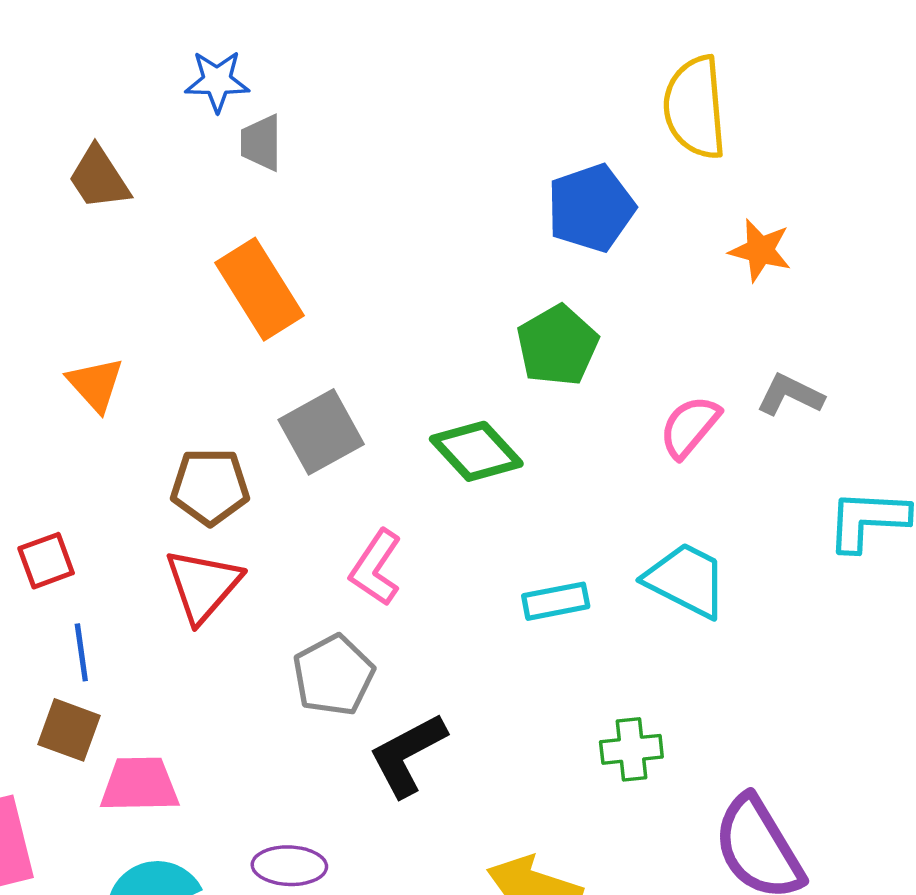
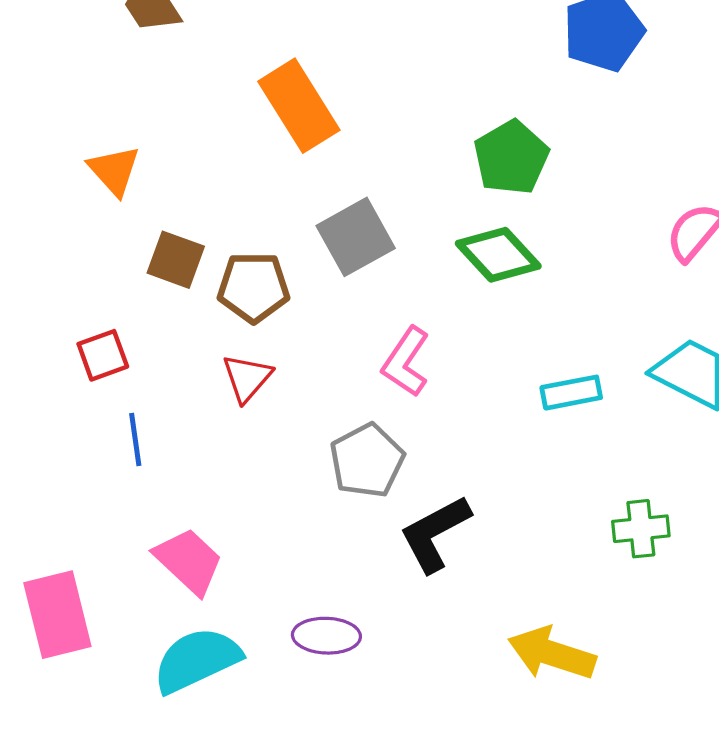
green pentagon: (557, 346) -> (511, 158), moved
orange triangle: (95, 384) -> (114, 171), moved
red triangle: (203, 585) -> (247, 378), size x0.7
brown square: (69, 730) -> (176, 260), moved
pink trapezoid: (140, 785) -> (189, 561), turned 44

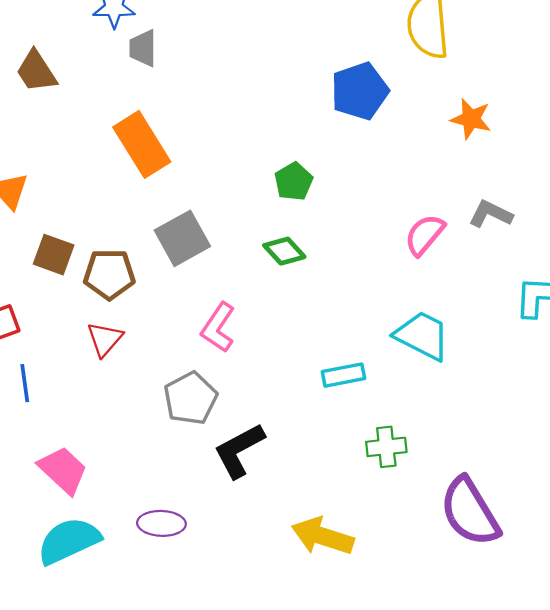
green pentagon: (511, 158) -> (294, 181), size x0.7
green diamond: (498, 255) -> (284, 251), size x0.7
cyan rectangle: (571, 393) -> (343, 375), moved

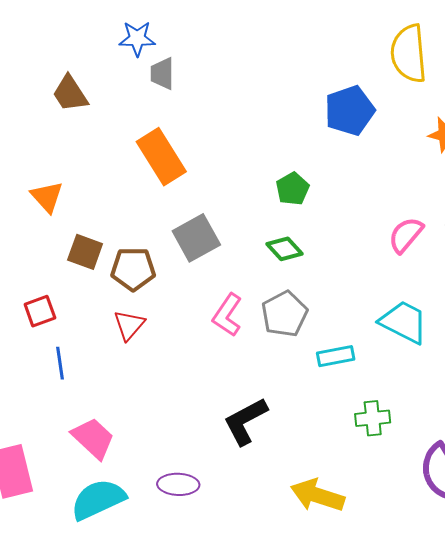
gray pentagon: (190, 398) -> (284, 314), moved

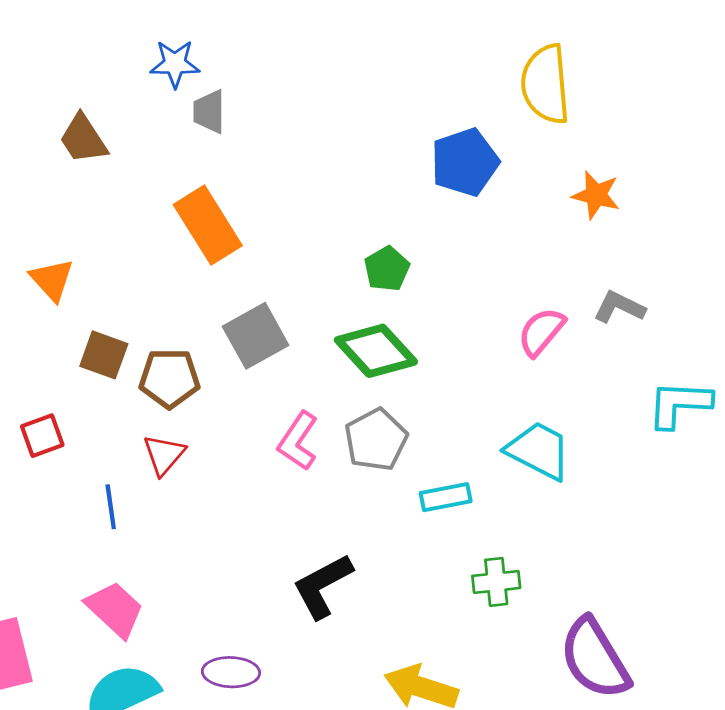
green diamond: (284, 249) -> (376, 351), size x1.6
blue line: (60, 363) -> (111, 507), moved

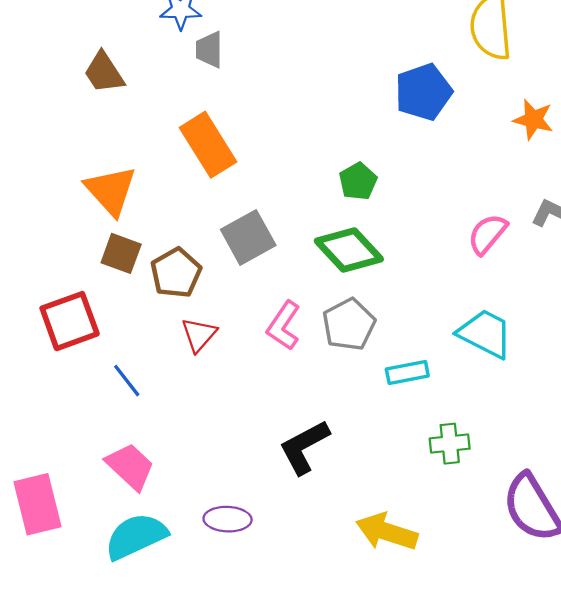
orange triangle: (52, 280) -> (111, 190), moved, size x1.4
brown pentagon: (169, 378) -> (176, 273), turned -30
red square: (42, 436) -> (70, 321), size x1.6
red triangle: (164, 455) -> (199, 335), moved
blue line: (111, 507) -> (127, 381), turned -30

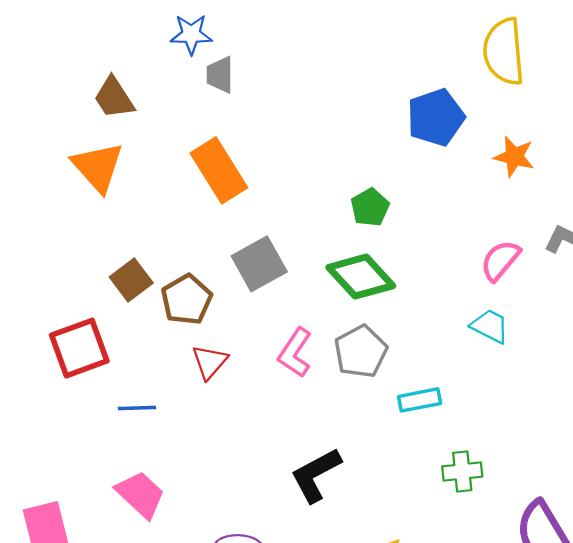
orange star: (533, 119) -> (514, 157), moved
orange triangle: (111, 190) -> (98, 167), moved
brown square: (121, 253) -> (131, 280), turned 33
cyan trapezoid: (485, 334) -> (490, 326), moved, size x0.7
blue line: (127, 381) -> (137, 408), turned -54

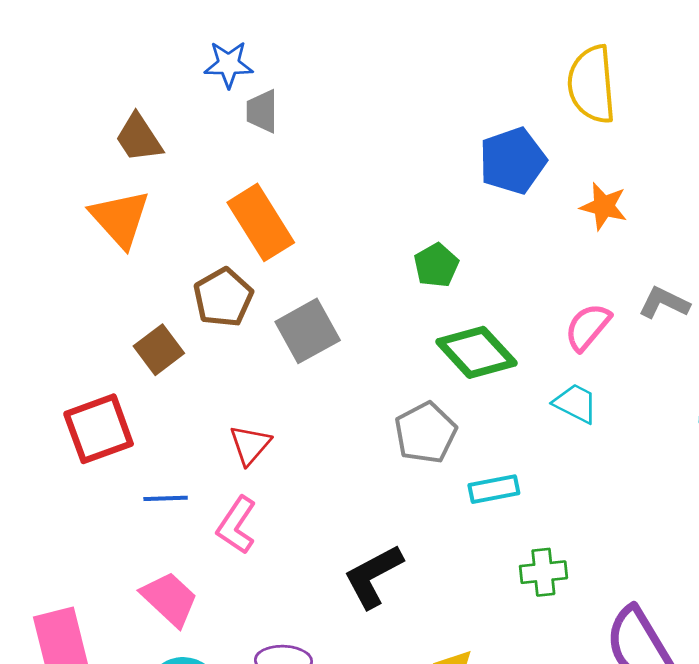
green diamond: (361, 277) -> (476, 352), moved
brown pentagon: (187, 300) -> (223, 297), moved
pink L-shape: (295, 353) -> (237, 525), moved

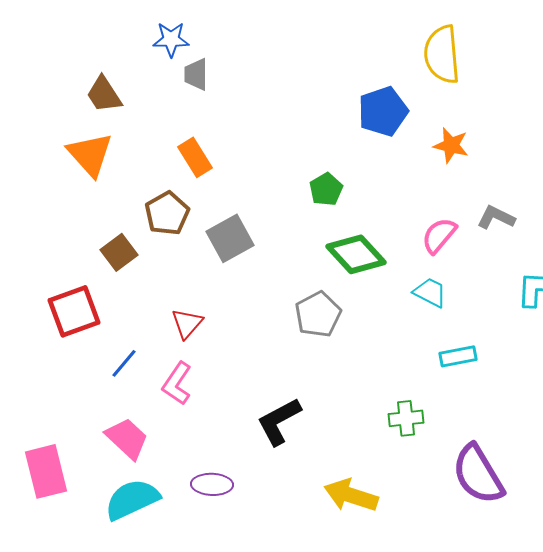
orange rectangle: (261, 222) -> (195, 157), size x0.7
cyan rectangle: (494, 489) -> (458, 356), moved
blue line: (166, 498) -> (124, 363), turned -48

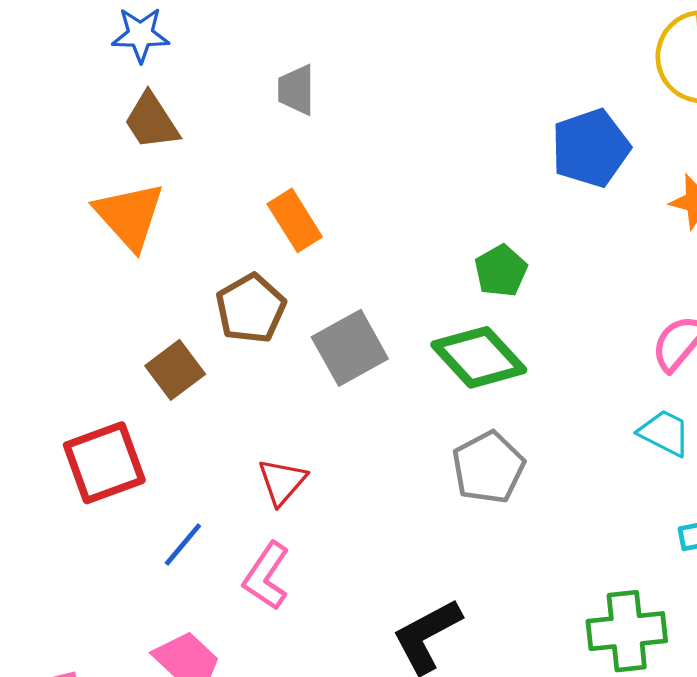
blue star: (171, 39) -> (141, 35), moved
green diamond: (356, 254) -> (479, 357), moved
green cross: (406, 418) -> (627, 631), size x1.4

